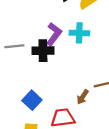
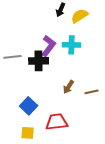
brown arrow: (83, 97) -> (69, 87), moved

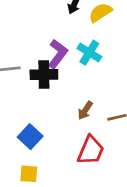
cyan cross: (72, 45) -> (89, 53), turned 30
red trapezoid: (57, 122) -> (91, 150), moved, turned 120

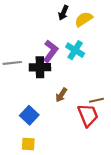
brown arrow: (85, 110) -> (61, 95), moved
red trapezoid: (91, 150) -> (88, 115), moved, turned -45

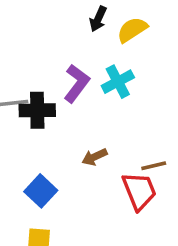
cyan cross: (75, 50) -> (118, 82), turned 30
black cross: (40, 67) -> (37, 110), moved
brown arrow: (61, 95) -> (95, 157), turned 32

